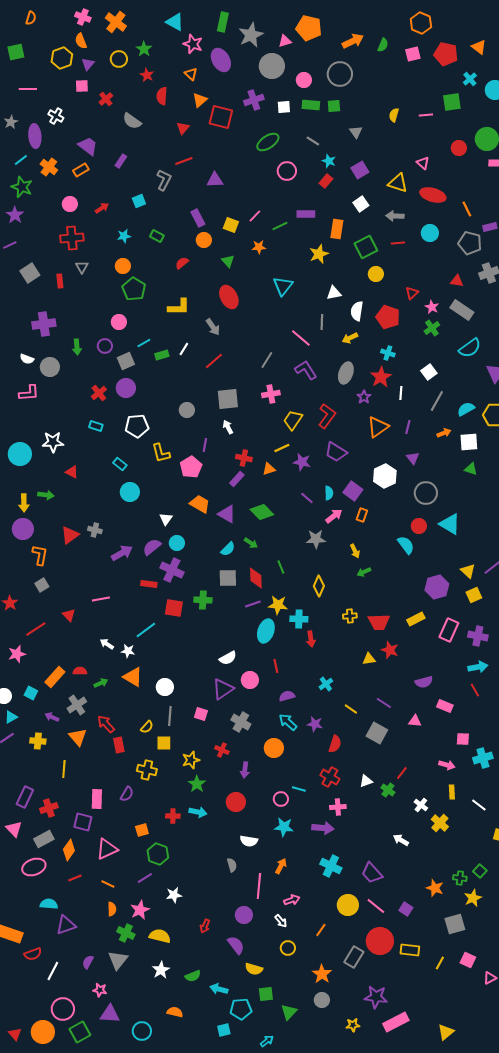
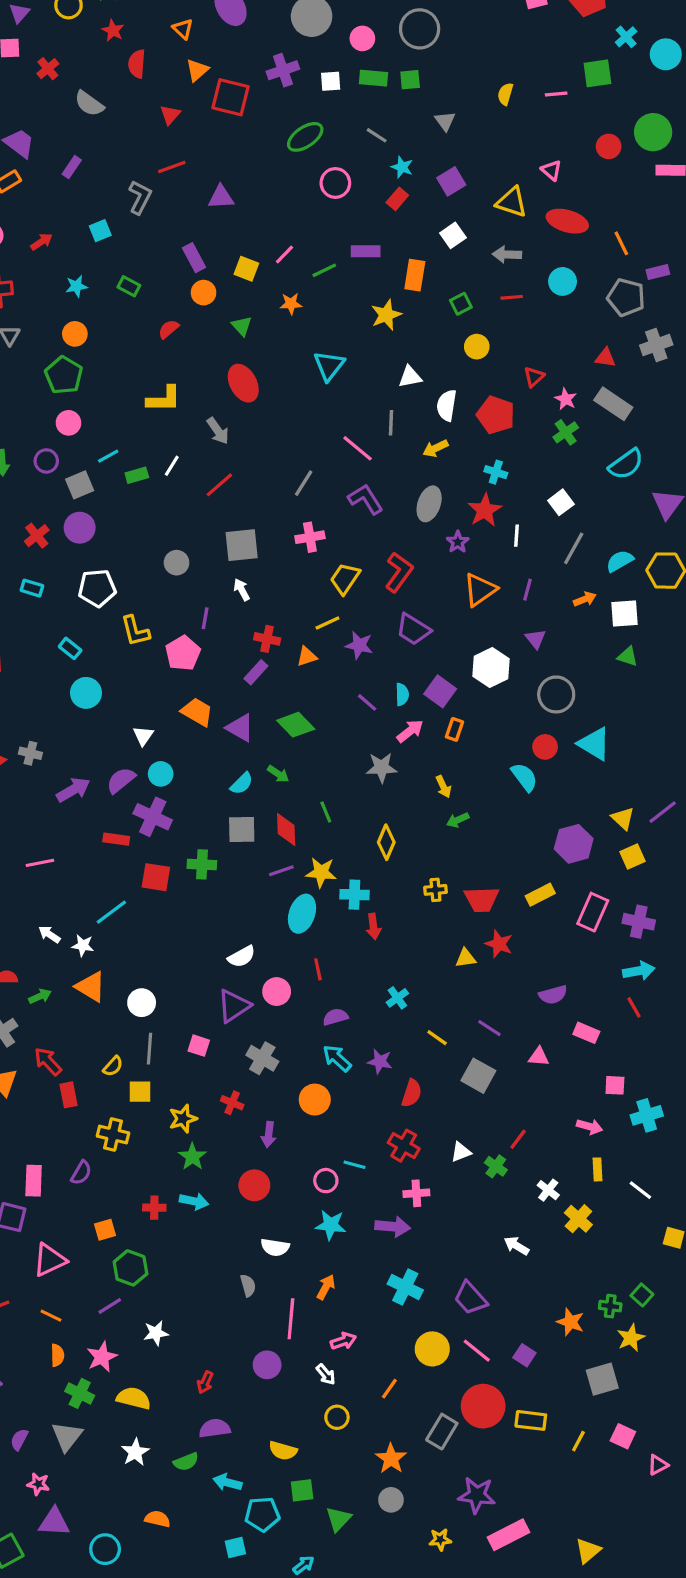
green square: (366, 247) -> (461, 304), size x0.6
green pentagon: (134, 289) -> (64, 375), moved
purple semicircle: (236, 945) -> (215, 1428), moved, turned -60

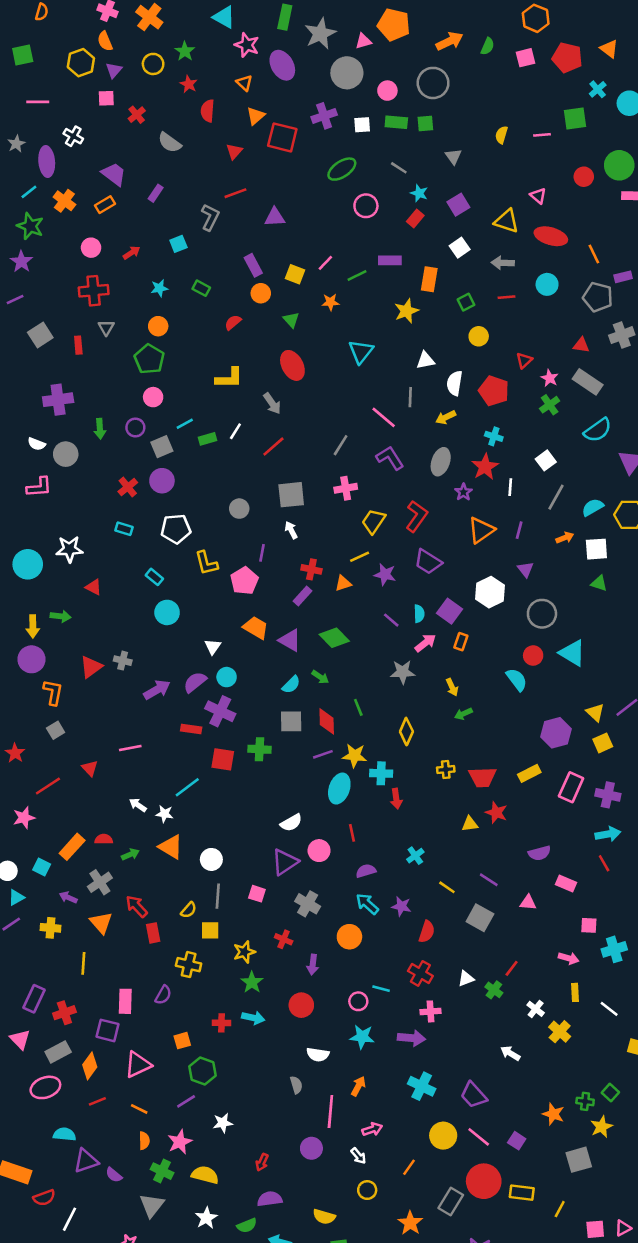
pink square: (623, 1436) -> (595, 1229), moved, turned -30
purple semicircle: (19, 1439) -> (114, 1175), moved, turned -78

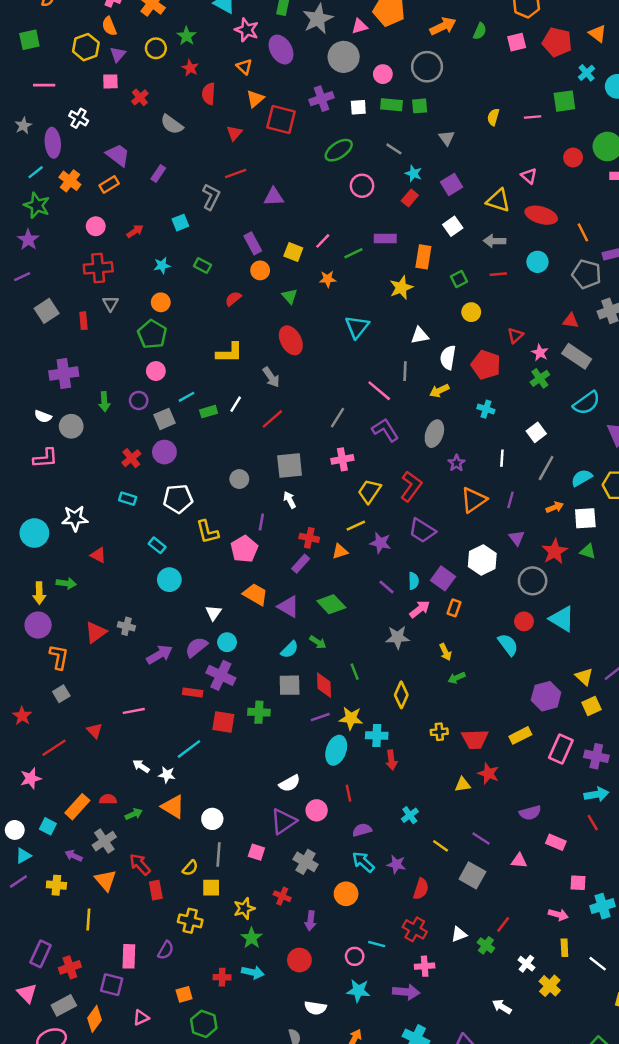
red star: (485, 467) -> (555, 551), moved
pink triangle: (138, 1065) -> (141, 1018), size x0.6

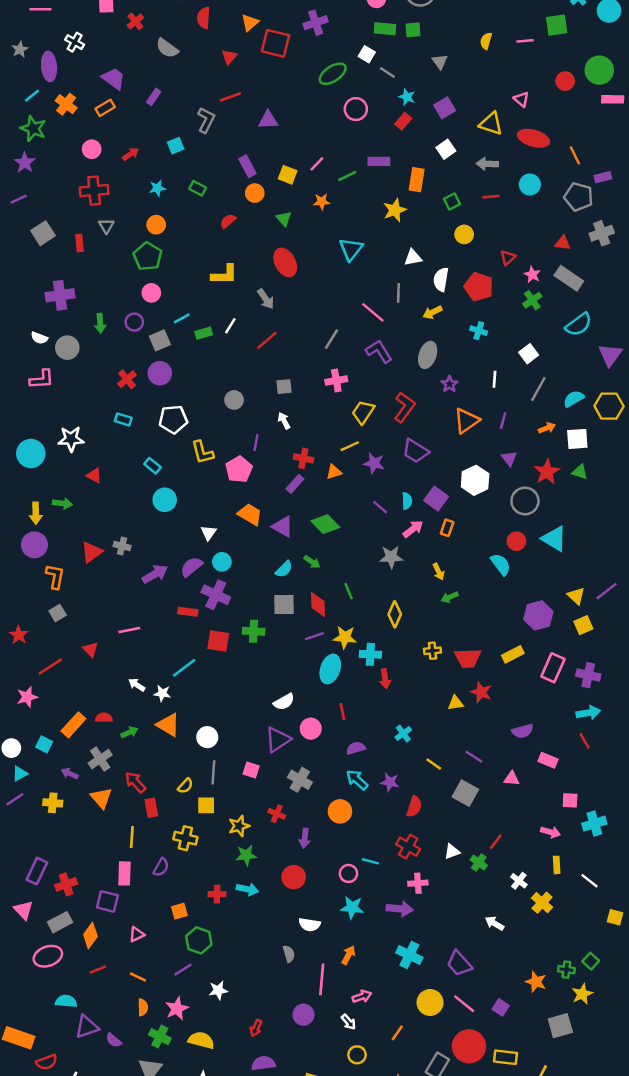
white square: (358, 107) -> (367, 54), moved, turned 35
gray square: (290, 466) -> (284, 387), size x0.6
yellow line: (88, 920) -> (132, 837), moved
green star: (252, 938) -> (246, 855), turned 30

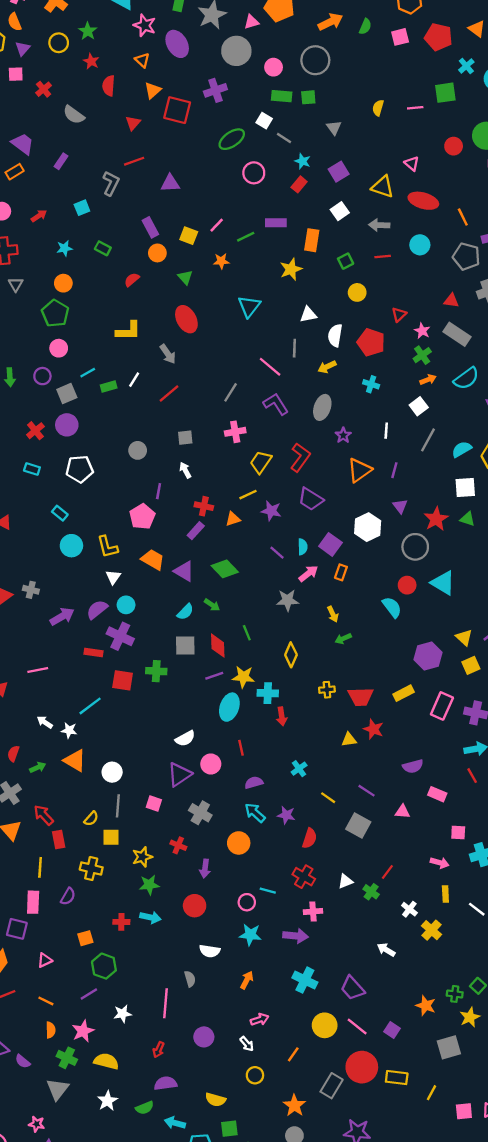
orange arrow: (547, 428) -> (428, 380), moved
yellow L-shape: (202, 452) -> (107, 547), moved
red semicircle: (104, 718) -> (13, 754), turned -70
pink line: (322, 979) -> (166, 1003), moved

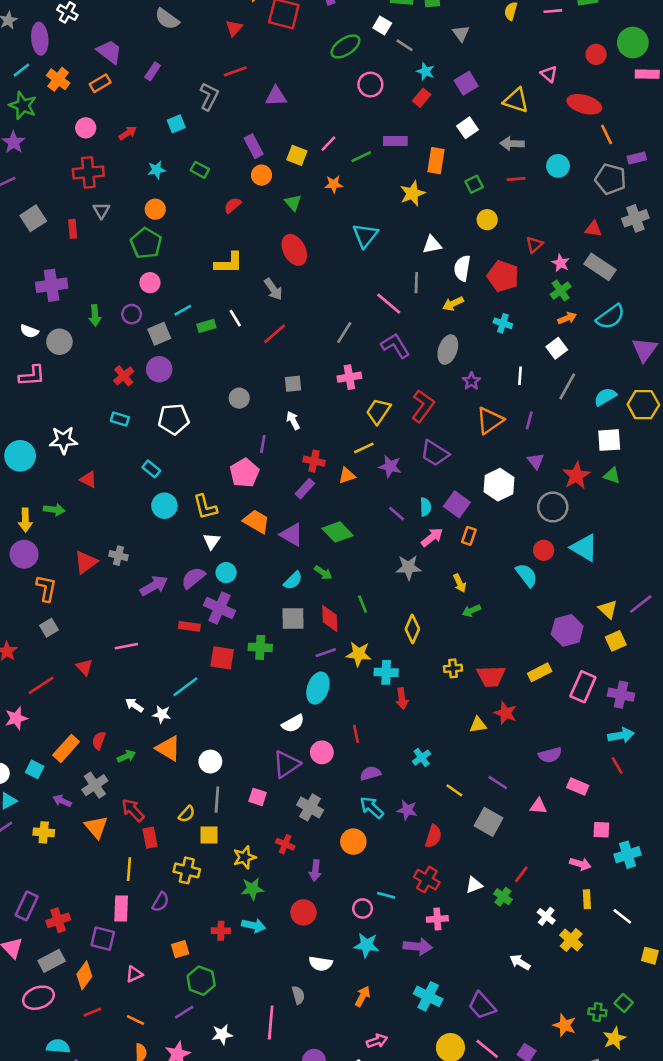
red ellipse: (423, 201) -> (584, 104), moved
white line: (134, 380) -> (235, 318), turned -63
cyan ellipse: (229, 707) -> (318, 688), moved

